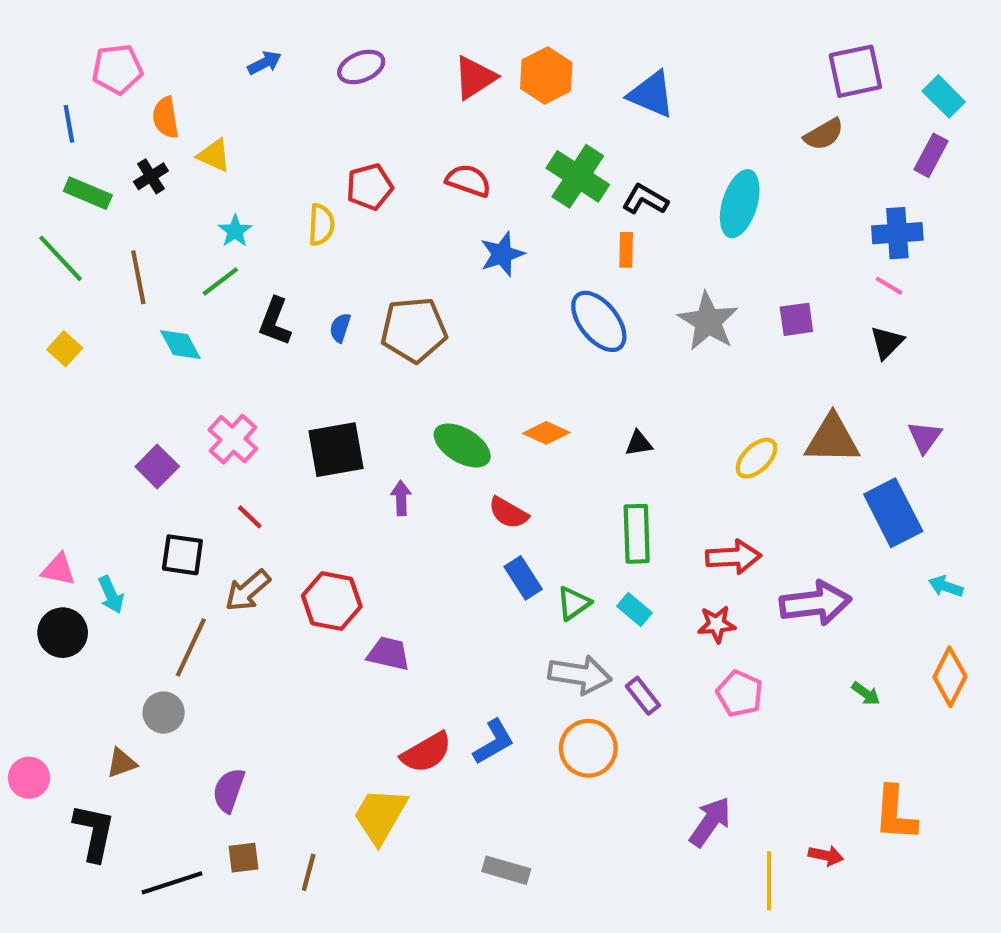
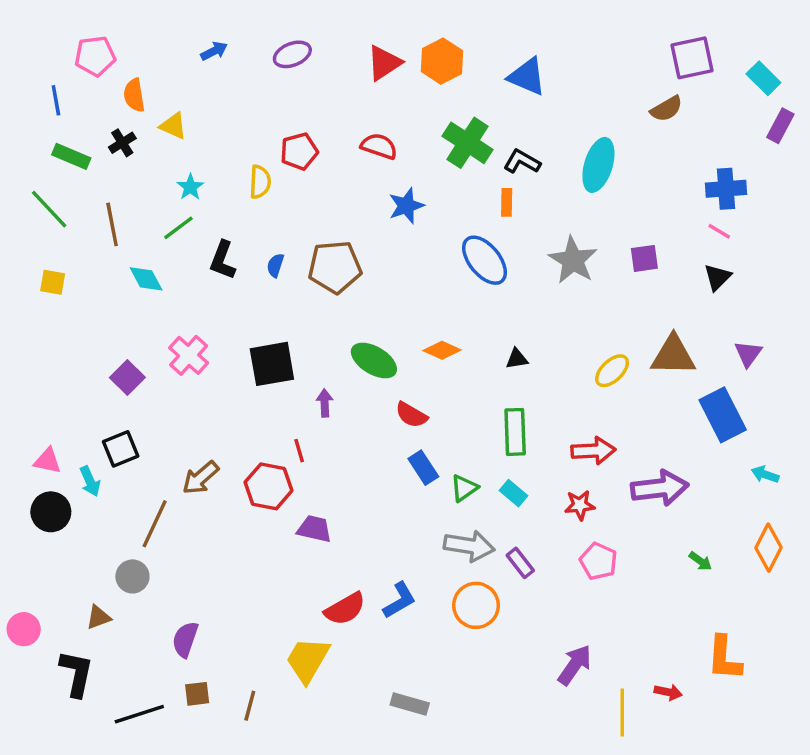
purple rectangle: (931, 155) -> (780, 126), moved
yellow square: (65, 349) -> (53, 282), turned -32
red line: (250, 517) -> (299, 451), moved, turned 30
black square: (182, 555) -> (121, 449), moved, turned -30

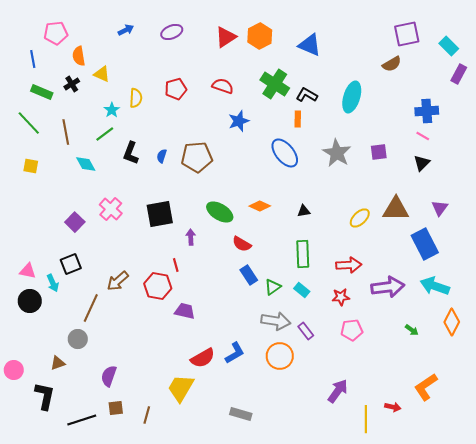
yellow semicircle: (260, 182) -> (136, 98), moved
cyan arrow: (765, 474) -> (435, 286), moved, size x1.8
pink pentagon: (598, 561) -> (352, 330), turned -30
orange L-shape: (724, 658) -> (426, 387), turned 52

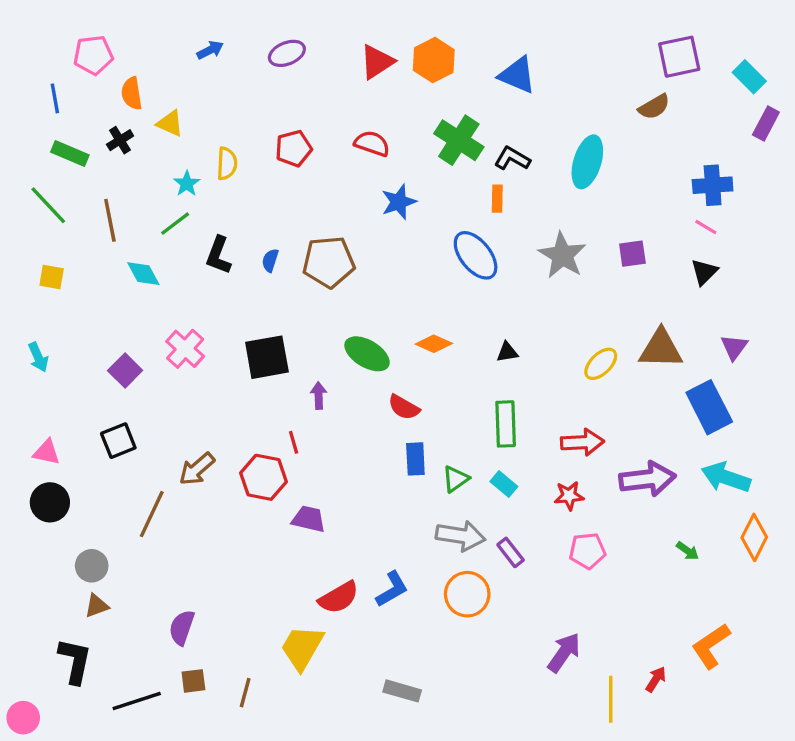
blue rectangle: (249, 275) -> (415, 459), turned 30
cyan arrow: (53, 283) -> (38, 357), moved
gray circle: (78, 339) -> (92, 566), moved
pink circle: (14, 370) -> (23, 718), moved
red arrow: (393, 407) -> (656, 679), turned -70

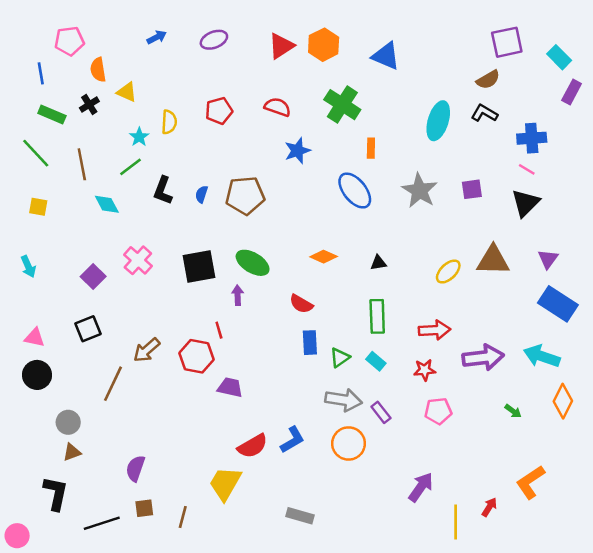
black L-shape: (512, 159) -> (484, 113), moved
black triangle: (704, 272) -> (525, 203), size x1.4
green ellipse: (367, 354) -> (253, 263), moved
blue rectangle: (709, 407) -> (558, 304), moved, turned -30

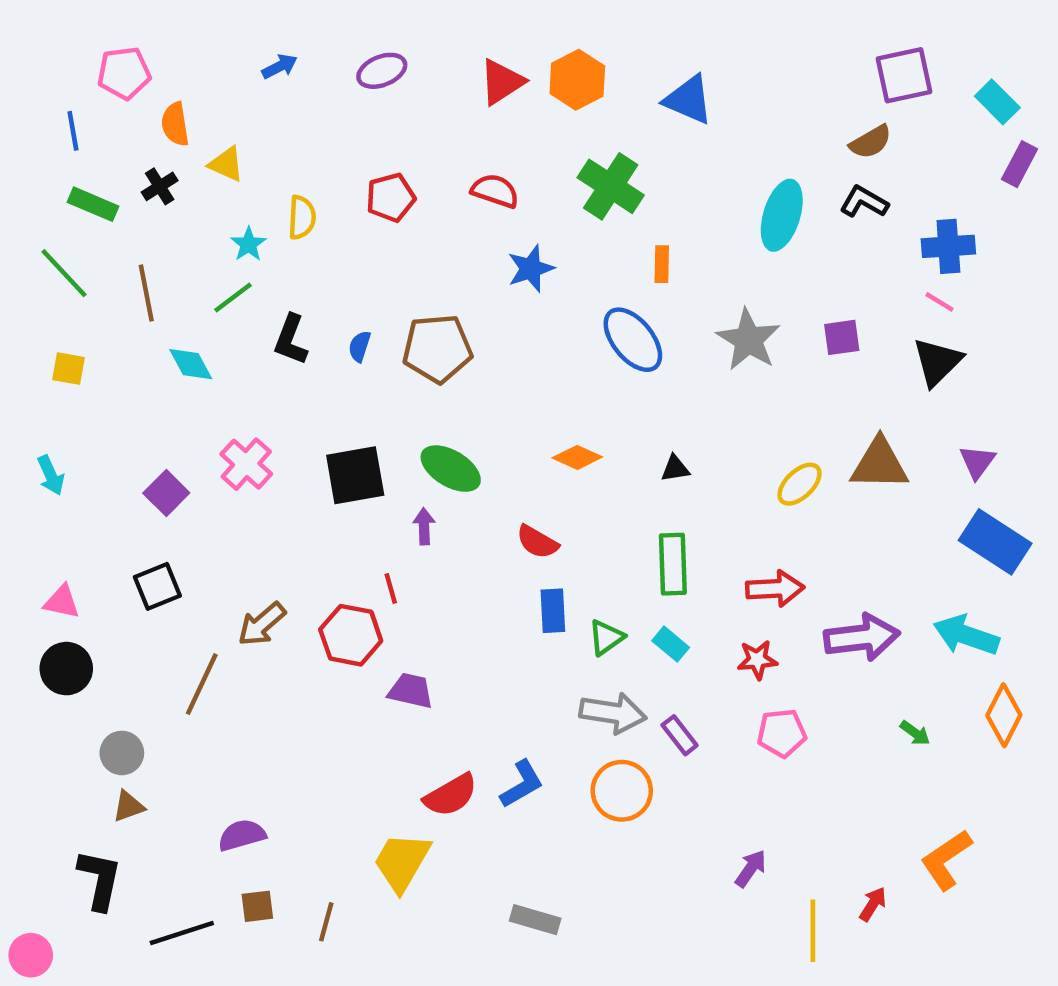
purple semicircle: (135, 468) -> (242, 835), turned 55
purple arrow: (421, 487) -> (751, 869), size x0.7

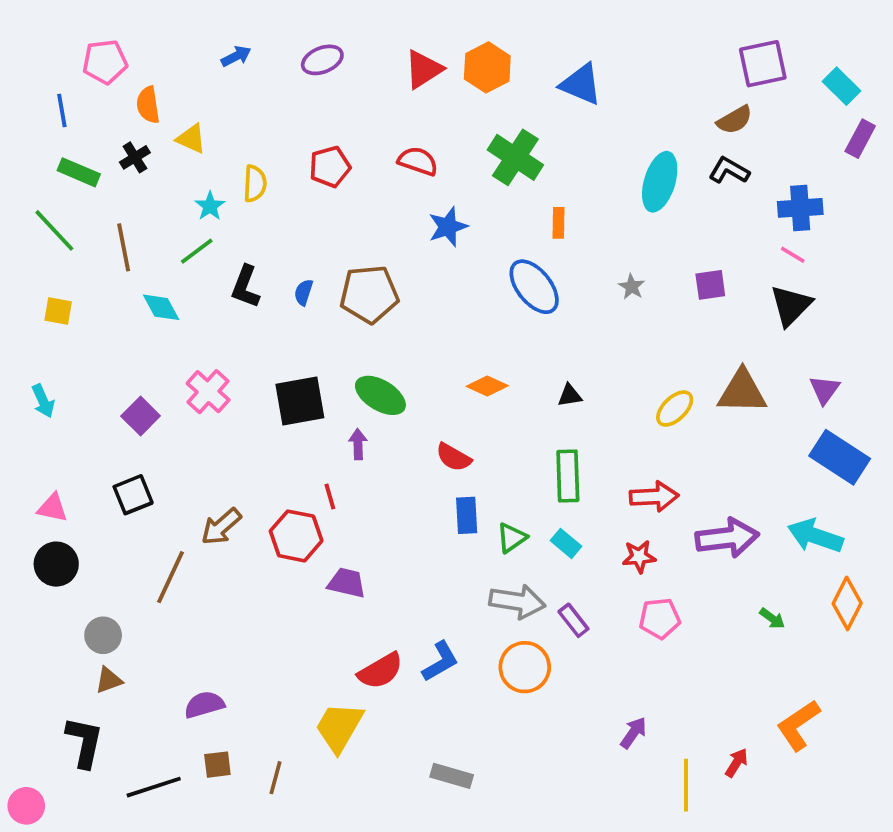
gray star: (748, 340) -> (632, 287), size x0.5

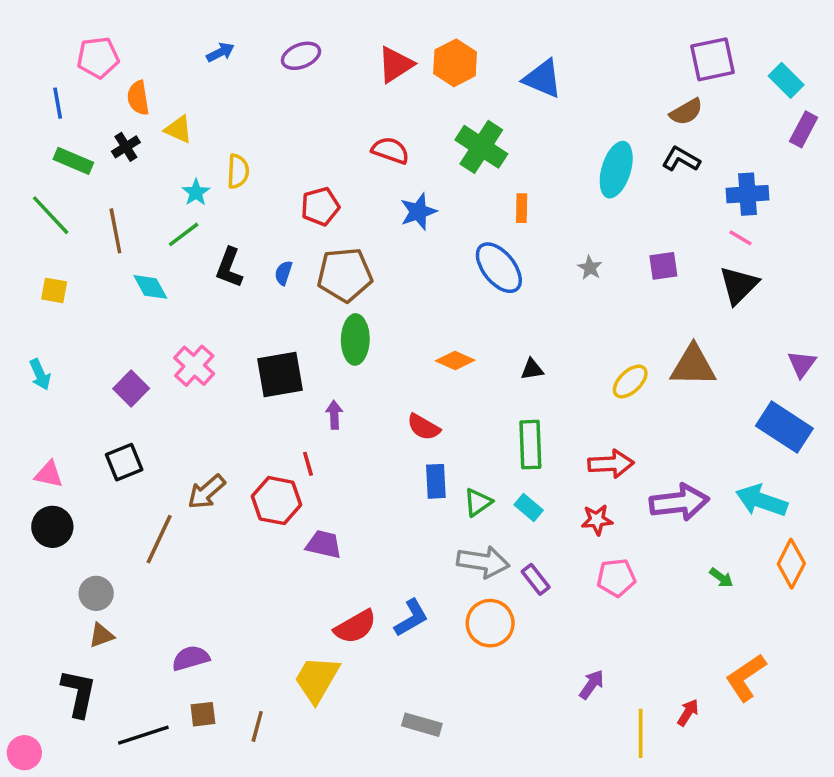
red pentagon: (330, 167) -> (320, 206), moved
purple triangle: (825, 390) -> (802, 364), moved
green ellipse: (380, 395) -> (355, 339), moved, turned 60

